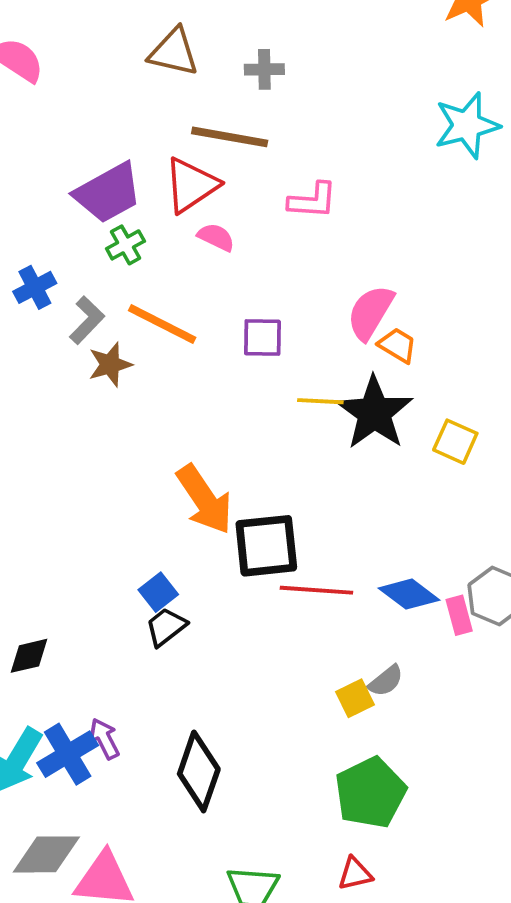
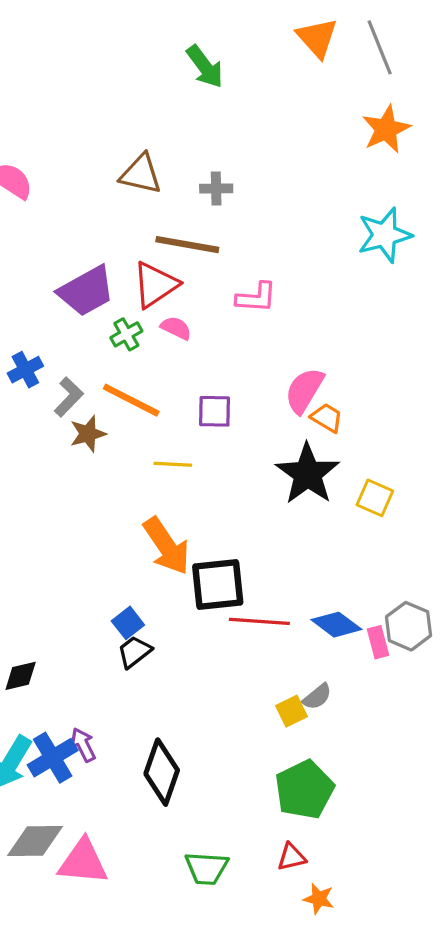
green cross: (125, 245) -> (126, 334), moved
yellow line: (320, 401) -> (173, 464), moved

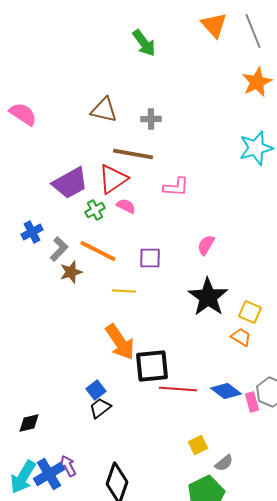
pink semicircle: (304, 390) -> (206, 245), size x0.7
orange trapezoid: (327, 418) -> (241, 337), moved
gray semicircle: (317, 697) -> (224, 463), moved

